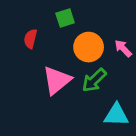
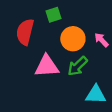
red semicircle: (30, 39) -> (25, 32), size x1.6
pink triangle: (57, 80) -> (47, 66), turned 35

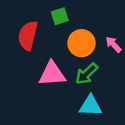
cyan triangle: (96, 95) -> (90, 106), moved

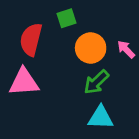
pink triangle: (52, 74) -> (24, 82), moved

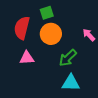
orange circle: (91, 48) -> (51, 34), moved
pink triangle: (24, 82) -> (27, 58), moved, size x0.7

